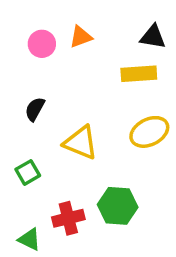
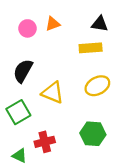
black semicircle: (35, 109) -> (23, 71), size x1.5
green square: (28, 172) -> (18, 112), size x1.5
green hexagon: (118, 206) -> (93, 134), moved

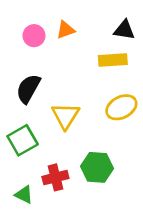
yellow triangle: (53, 93) -> (66, 116), turned 40
green hexagon: (93, 134) -> (97, 167), moved

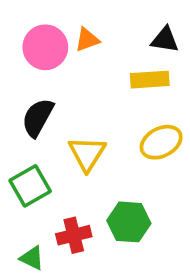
pink circle: (34, 36) -> (45, 47), size x1.5

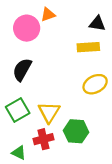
orange triangle: (87, 40) -> (48, 15), moved
yellow triangle: (87, 154) -> (49, 112), moved

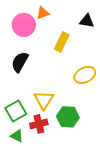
yellow rectangle: (88, 47) -> (62, 42), moved, turned -60
green square: (18, 110) -> (16, 111), moved

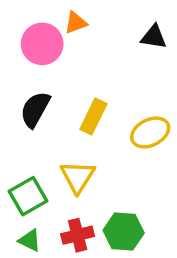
yellow rectangle: (62, 42) -> (93, 116), moved
green hexagon: (68, 117) -> (124, 232), moved
red cross: (39, 124) -> (78, 235), moved

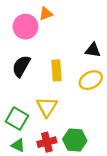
black triangle: (154, 37) -> (93, 50), moved
yellow rectangle: (93, 116) -> (57, 70), turned -30
green square: (28, 196) -> (17, 119), turned -30

